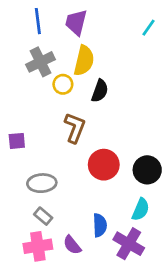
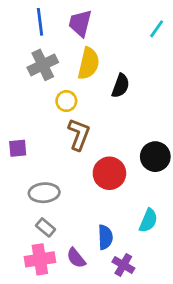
yellow circle: (63, 84) -> (66, 101), moved
black semicircle: (100, 91) -> (121, 86), moved
black circle: (147, 170) -> (155, 157), moved
purple cross: (129, 244) -> (123, 265), moved, size x0.7

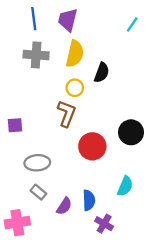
gray cross: (43, 65) -> (36, 55), turned 30
yellow circle: (66, 101) -> (75, 88), moved
purple semicircle: (76, 258) -> (64, 206), moved, turned -108
pink cross: (40, 259) -> (17, 223), moved

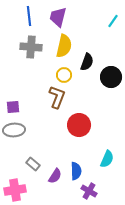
black circle: (131, 132) -> (111, 77), moved
gray ellipse: (37, 163) -> (14, 130), moved

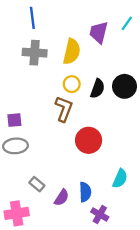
purple trapezoid: (58, 17) -> (99, 32), moved
black semicircle: (87, 62) -> (98, 89), moved

